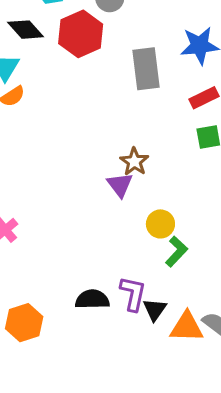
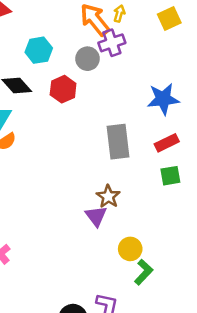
red hexagon: (81, 34) -> (63, 89), size x0.7
gray rectangle: (146, 69) -> (118, 142), moved

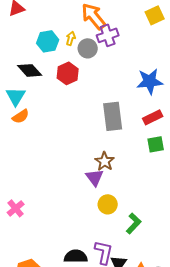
yellow arrow: (119, 14) -> (71, 38), moved
yellow circle: (130, 249) -> (108, 204), moved

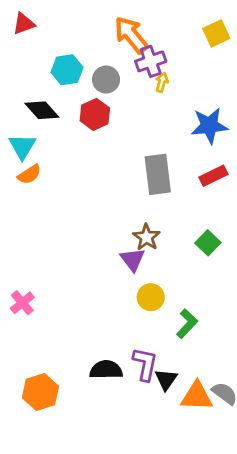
yellow arrow: (71, 38) -> (162, 82), moved
gray circle: (88, 48) -> (106, 80), moved
green square: (156, 144) -> (208, 243), moved, turned -36

